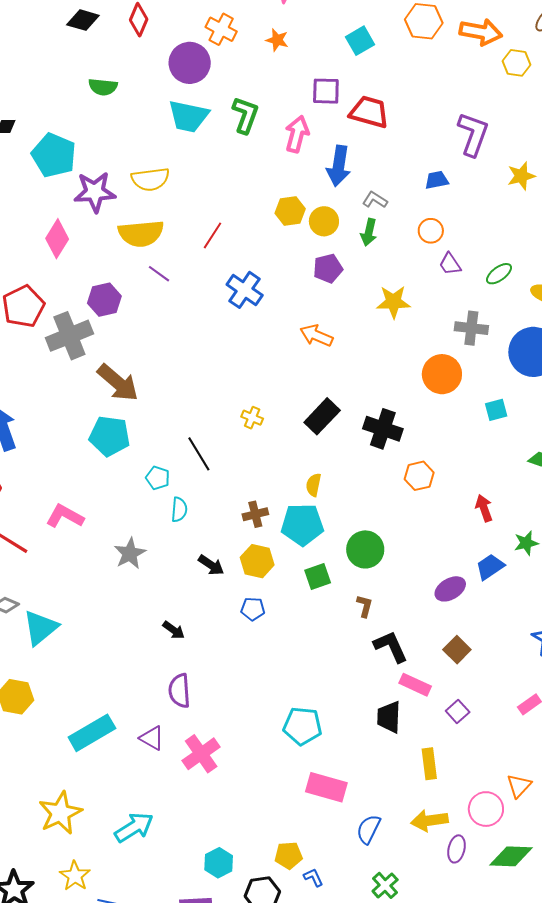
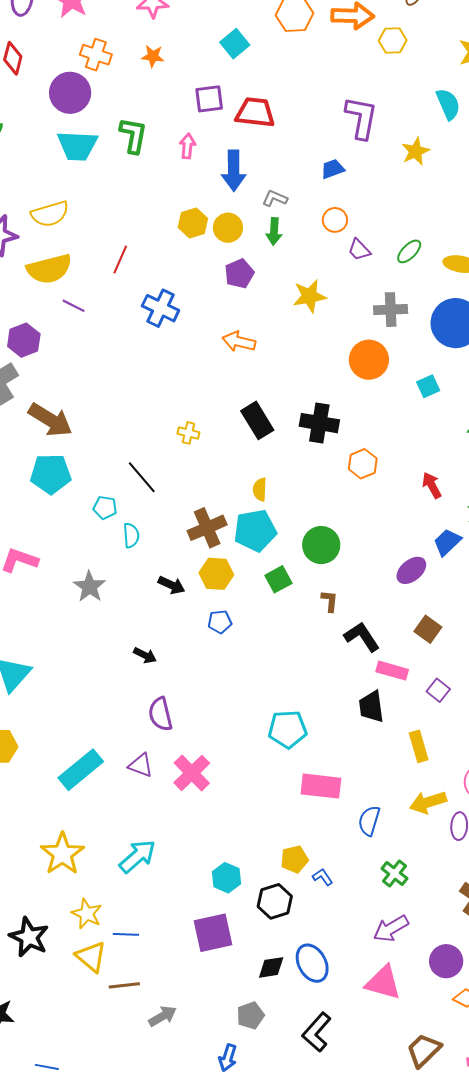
pink arrow: (297, 134) -> (187, 146), size x0.7
black rectangle: (322, 416) -> (257, 420), turned -66
brown cross: (255, 514) -> (207, 528), size x1.5

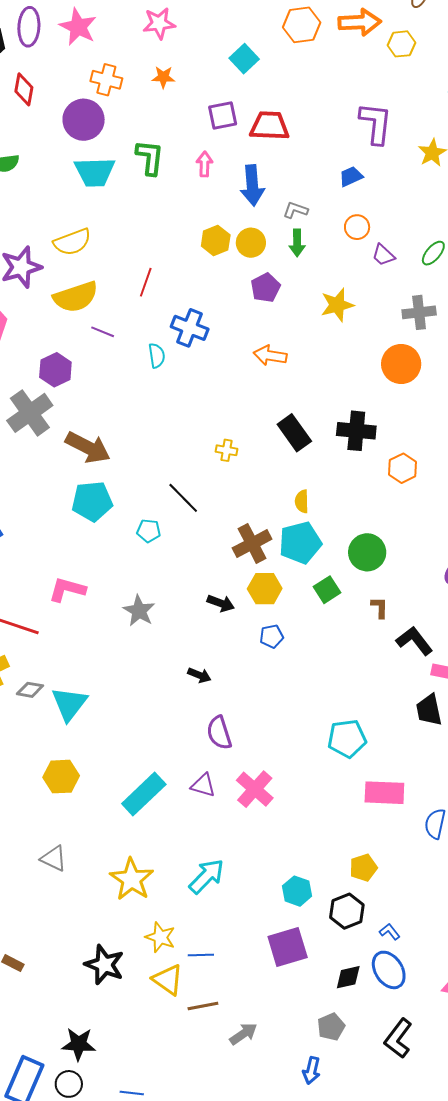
cyan semicircle: (131, 535) -> (157, 356), moved
blue L-shape: (323, 877) -> (390, 932), moved

